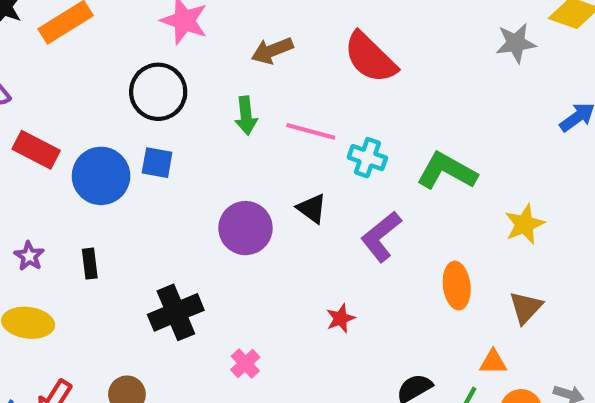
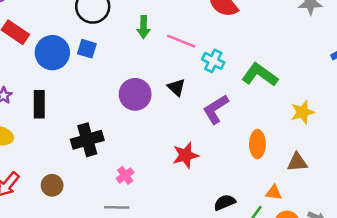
black rectangle: (90, 264) -> (39, 104), size x1.5
brown triangle: (526, 307) -> (297, 162), turned 35
red star: (340, 318) -> (185, 155), size x1.5

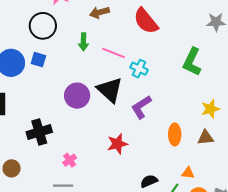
green L-shape: (260, 75) -> (192, 62), moved, turned -100
black triangle: (176, 87) -> (110, 90), size x1.8
brown triangle: (297, 162) -> (206, 138), moved

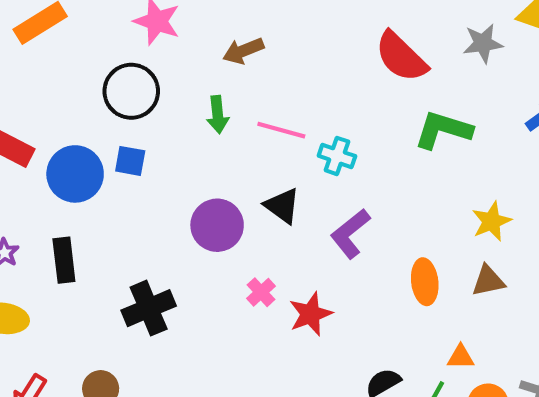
red semicircle: (146, 21) -> (401, 57), moved
green L-shape: (192, 62) -> (443, 130), turned 88
black triangle: (110, 90) -> (282, 206), size x0.7
pink cross: (70, 160) -> (261, 292), moved

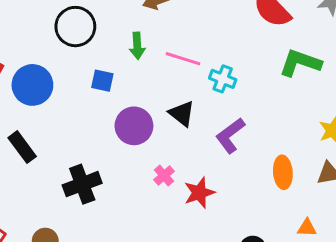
blue square: (130, 161) -> (102, 81), moved
black rectangle: (64, 260) -> (22, 147), turned -32

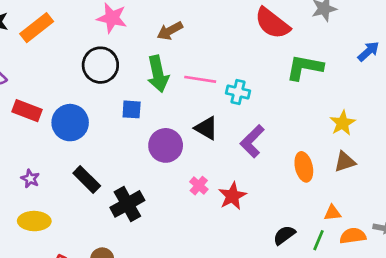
green arrow: (137, 46) -> (158, 74), size x1.5
black rectangle: (22, 147) -> (87, 180), moved

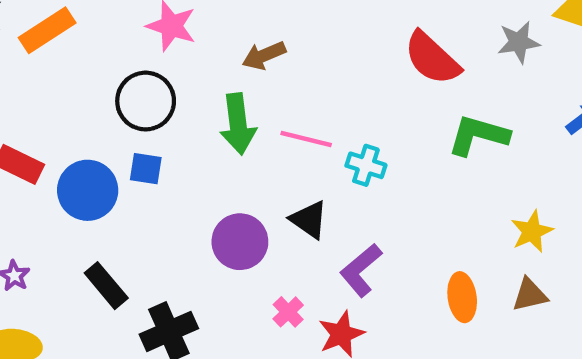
blue square: (132, 109) -> (146, 169), moved
purple L-shape: (252, 141) -> (361, 270), moved

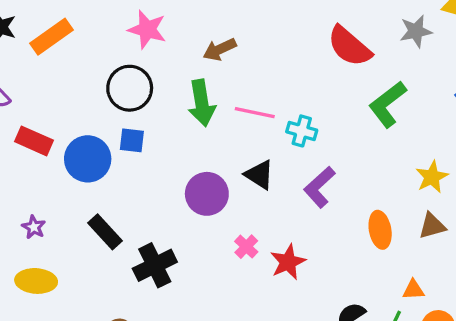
green L-shape: (478, 135) -> (388, 104), turned -51
purple L-shape: (361, 270) -> (319, 187), moved

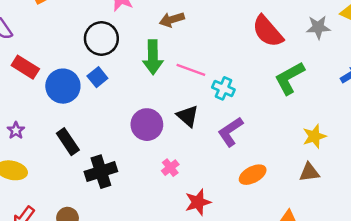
blue square: (132, 140) -> (97, 77), turned 36
orange ellipse: (380, 230) -> (253, 175), moved, turned 64
red star: (288, 262) -> (198, 202), moved

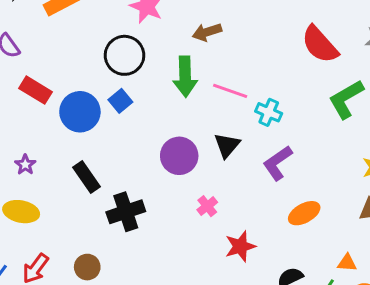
black triangle: (188, 116) -> (227, 145), turned 30

